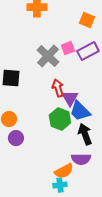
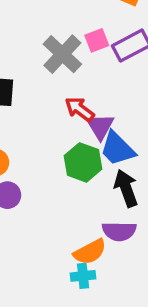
red arrow: (58, 88) -> (80, 109), turned -36

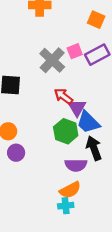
purple semicircle: (119, 231) -> (76, 165), moved

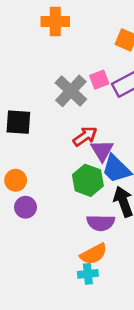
red arrow: (63, 96) -> (85, 136), turned 108

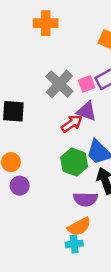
pink square: (99, 80) -> (87, 84), moved
purple triangle: (102, 151) -> (87, 111), moved, turned -40

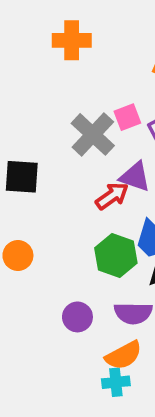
pink square: (87, 84) -> (127, 117), moved
purple circle: (20, 186) -> (77, 317), moved

